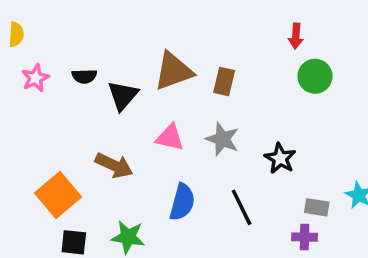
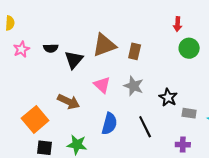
pink triangle: (170, 137) -> (102, 85), turned 30
gray rectangle: (317, 207) -> (189, 113), moved

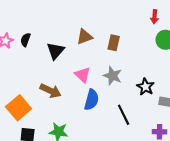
brown triangle: (104, 45) -> (85, 37), size x0.7
black semicircle: (51, 48) -> (26, 40), moved, turned 112
blue semicircle: (109, 124) -> (92, 100), moved

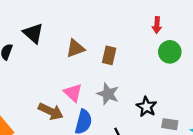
black triangle: (56, 51) -> (33, 33), moved, turned -30
brown arrow: (51, 91) -> (51, 111), moved

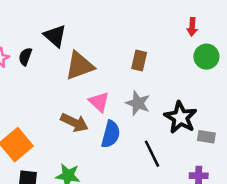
brown triangle: (75, 48) -> (80, 66), moved, size x1.4
black star: (146, 107) -> (181, 117), size x1.4

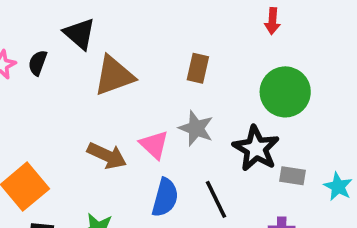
green circle: (206, 57) -> (285, 92), moved, size x1.4
pink triangle: (99, 102) -> (154, 145), moved
blue semicircle: (111, 134) -> (165, 198), moved

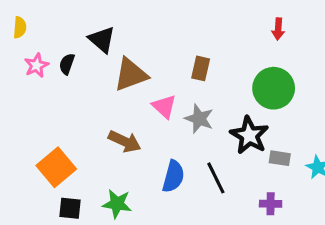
red arrow: (272, 21) -> (278, 29), moved
pink triangle: (154, 145) -> (164, 106), moved

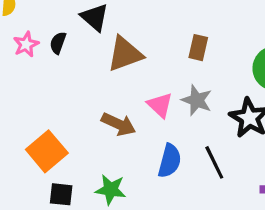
pink triangle: (164, 106) -> (160, 105), moved

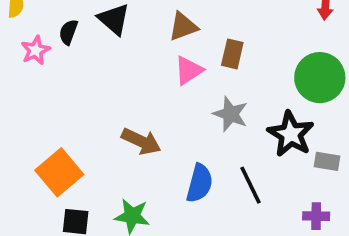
black semicircle: (58, 43) -> (68, 32), moved
brown triangle: (125, 54) -> (183, 27), moved, size x0.7
pink triangle: (160, 105) -> (189, 70), moved, turned 44

